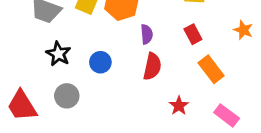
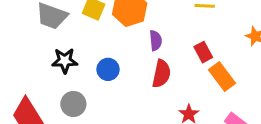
red rectangle: (193, 34) -> (203, 52), moved
black star: (58, 54) -> (65, 61), turned -30

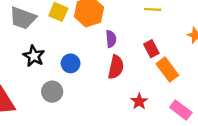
black star: (65, 61) -> (34, 56), turned 30
gray circle: (73, 104) -> (52, 92), moved

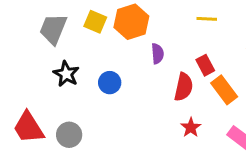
gray trapezoid: (23, 18) -> (53, 29), turned 92
red semicircle: (116, 67) -> (184, 87), moved
gray circle: (52, 92) -> (69, 135), moved

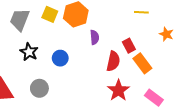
yellow line: (207, 19) -> (141, 12), moved
red star: (191, 128) -> (118, 90), size x1.5
gray circle: (69, 135) -> (39, 88), moved

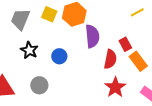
yellow line: (141, 12) -> (137, 12), turned -32
purple semicircle: (95, 37) -> (92, 36), size x1.6

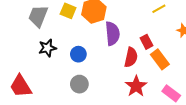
black star: (29, 50) -> (47, 48), turned 30
gray circle: (39, 85) -> (79, 84), moved

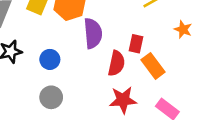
red rectangle: (146, 42) -> (136, 44), turned 40
red star: (136, 86) -> (123, 100), turned 30

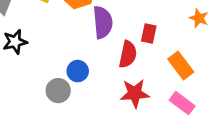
blue circle: (50, 59) -> (78, 71), moved
orange rectangle: (153, 66) -> (181, 66), moved

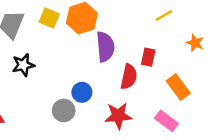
red star: (135, 93) -> (118, 116), moved
pink rectangle: (182, 103) -> (166, 121), moved

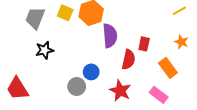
yellow line: (164, 16) -> (179, 11), moved
orange star: (195, 43) -> (181, 42), moved
red star: (118, 116) -> (120, 91), turned 30

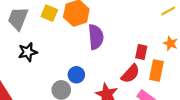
red rectangle: (144, 44) -> (141, 52), moved
red semicircle: (129, 60) -> (130, 74), moved, turned 30
orange rectangle: (168, 68) -> (156, 70), turned 48

